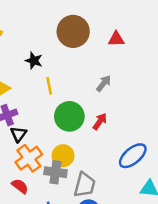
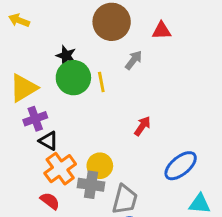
gray arrow: (104, 83) -> (134, 60), moved
yellow line: (49, 86) -> (101, 82), moved
green circle: (69, 116) -> (73, 78), moved
black triangle: (19, 134) -> (48, 141), turned -36

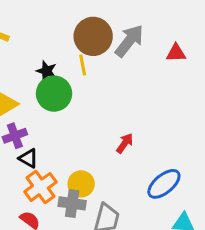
red triangle: (161, 31) -> (176, 53), moved
gray arrow: (134, 60) -> (129, 41), moved, size x1.6
yellow line: (101, 82) -> (83, 65), moved

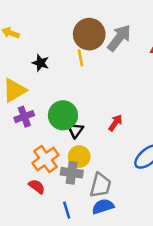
black star: (46, 71) -> (40, 63), moved
green circle: (54, 94) -> (63, 115), moved
black triangle: (28, 158) -> (75, 130), moved, turned 35

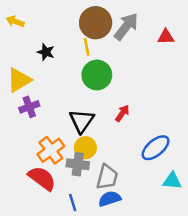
green circle: (63, 115) -> (97, 75), moved
black triangle: (75, 130) -> (82, 121), size x1.5
red semicircle: (37, 186) -> (42, 178), size x1.6

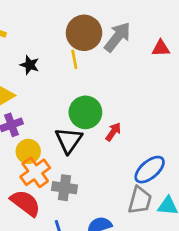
green circle: (97, 75) -> (85, 112), moved
yellow circle: (85, 148) -> (28, 151), moved
gray trapezoid: (107, 177) -> (140, 200), moved

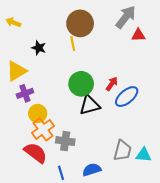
gray arrow: (118, 37) -> (126, 17), moved
red arrow: (113, 132) -> (112, 84), moved
black triangle: (69, 140) -> (90, 105), moved, turned 40
blue ellipse: (150, 170) -> (127, 97), moved

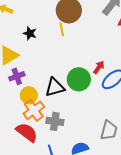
green circle: (81, 84) -> (79, 79), moved
black triangle: (90, 105) -> (55, 87), moved

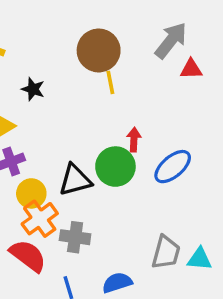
yellow line: (62, 29) -> (110, 82), moved
red arrow: (99, 67) -> (134, 140), moved, turned -32

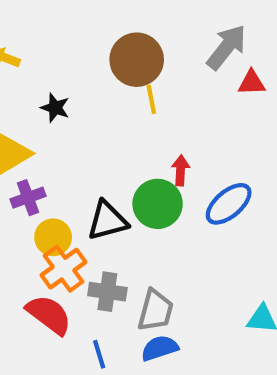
gray trapezoid: (166, 252) -> (155, 310), moved

